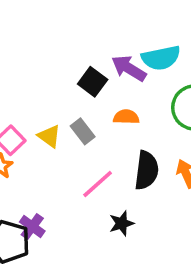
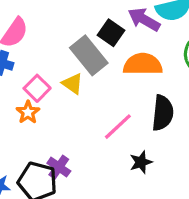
orange semicircle: (126, 117) -> (143, 64), size x1.6
gray rectangle: (83, 131) -> (89, 55), moved, size x1.6

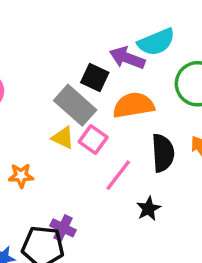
pink square: (37, 88) -> (93, 139), moved
orange star: (28, 112) -> (21, 176), turned -30

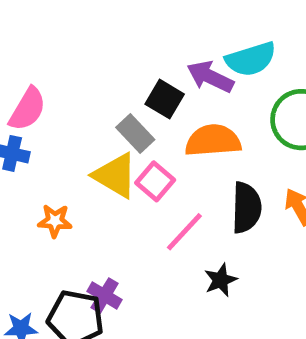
gray rectangle: (75, 105) -> (135, 134), size x0.7
yellow triangle: (63, 138) -> (115, 175), size x1.5

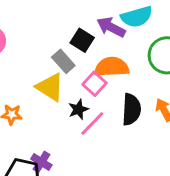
pink square: (155, 181) -> (95, 84), moved
black star: (221, 280) -> (78, 109), moved

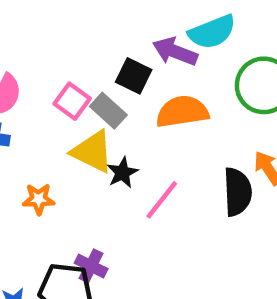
pink square: (95, 84) -> (72, 101), moved
black star: (78, 109) -> (122, 173), moved
black semicircle: (131, 109) -> (238, 192), moved

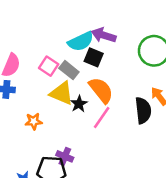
cyan semicircle: (212, 32) -> (81, 41), moved
black square: (134, 76) -> (94, 57), moved
orange semicircle: (182, 112) -> (101, 90), moved, turned 64

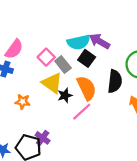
black semicircle: (143, 110) -> (115, 81), moved

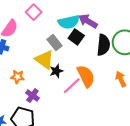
pink square: (46, 57) -> (34, 12), moved
black semicircle: (115, 81) -> (103, 45), moved
orange semicircle: (87, 88) -> (86, 76), moved
purple cross: (43, 138) -> (32, 96), moved

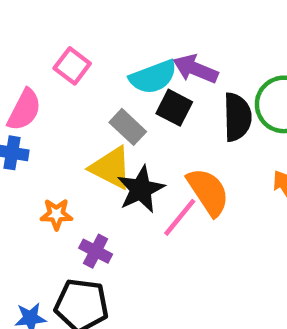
black star: (56, 71) -> (141, 189), size x1.5

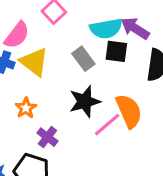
black square: (174, 108) -> (116, 51), turned -30
yellow triangle: (111, 168) -> (34, 62), moved
orange star: (56, 214) -> (26, 108), turned 30

